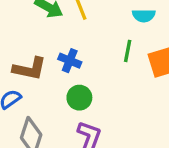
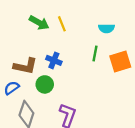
green circle: (79, 98) -> (45, 84), moved

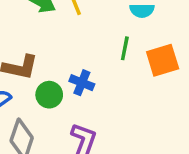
blue cross: (54, 60) -> (82, 83), moved

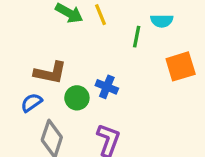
green line: (125, 48) -> (137, 37), moved

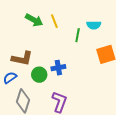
blue cross: (107, 87) -> (58, 68), turned -32

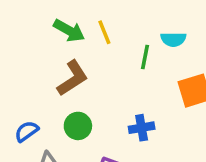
brown L-shape: (22, 58) -> (73, 78), moved, turned -45
blue cross: (58, 68) -> (142, 128), moved

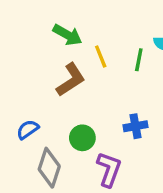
yellow line: (104, 32) -> (101, 56), moved
green circle: (78, 126) -> (82, 138), moved

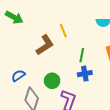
green arrow: (67, 35) -> (14, 17), moved
green line: (139, 60) -> (82, 55), moved

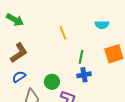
brown L-shape: (45, 45) -> (19, 53), moved

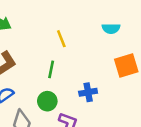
green line: (81, 57) -> (51, 69), moved

